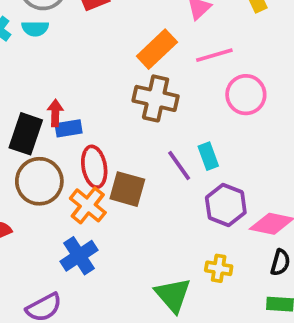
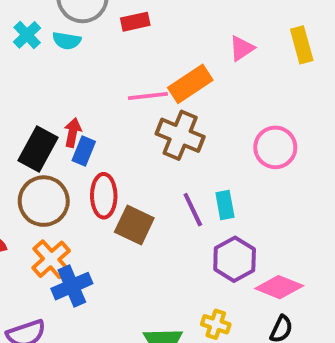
pink line: (214, 55) -> (148, 96), moved
blue rectangle: (69, 128) -> (84, 151), turned -68
orange cross: (88, 205) -> (51, 259), moved

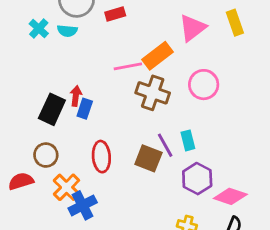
pink triangle: (242, 48) -> (192, 28), size x1.5
pink circle: (275, 147) -> (204, 85), moved
red ellipse: (104, 196) -> (101, 157), moved
brown circle: (44, 201) -> (46, 155), moved, size x0.7
brown square: (134, 225) -> (148, 158), moved

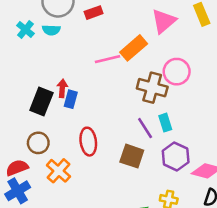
brown cross: (153, 93) -> (152, 88), moved
brown square: (148, 158) -> (132, 156), moved
blue cross: (83, 205) -> (18, 191), moved

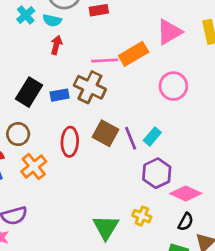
red arrow: (62, 88) -> (56, 45), moved
brown cross: (152, 88) -> (90, 87), moved
blue rectangle: (71, 99) -> (60, 95), turned 54
cyan rectangle: (165, 123) -> (152, 136), turned 48
brown square: (132, 156) -> (106, 133), moved

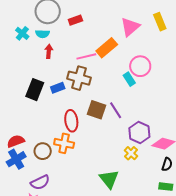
brown circle: (18, 134) -> (43, 151), moved
cyan rectangle: (152, 136) -> (129, 79), moved, turned -64
orange cross: (34, 166) -> (64, 143), moved, turned -30
yellow cross: (142, 216) -> (131, 153), moved, turned 32

